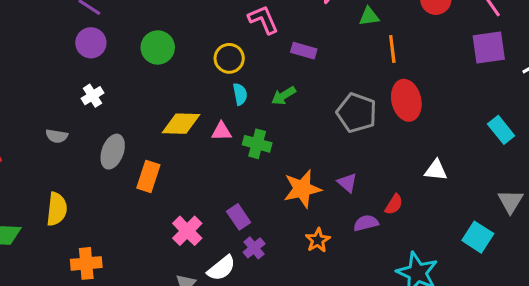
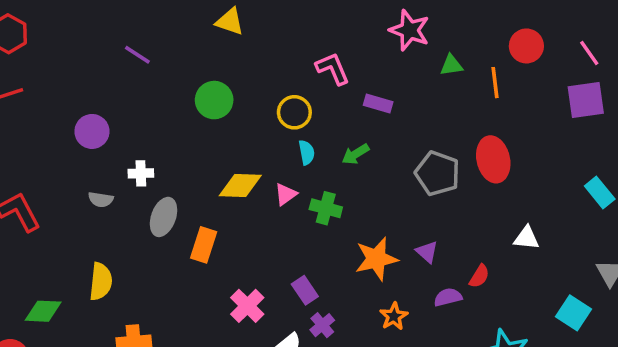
purple circle: (91, 43) -> (92, 131), moved
orange line: (392, 49) -> (495, 83), moved
white cross: (92, 96) -> (141, 173), moved, turned 30
pink triangle: (221, 131) -> (286, 194), turned -35

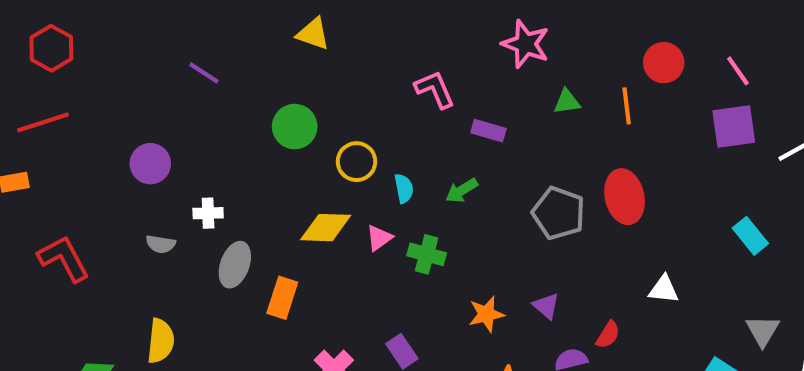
green triangle: (451, 65) -> (567, 102), moved
yellow circle: (294, 112) -> (356, 162), moved
orange star: (376, 259) -> (486, 314), size x0.7

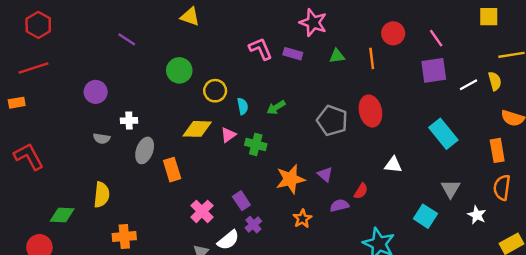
purple rectangle: (488, 131) -> (293, 54), moved
cyan rectangle: (750, 236) -> (443, 134), size x1.4
red L-shape: (64, 258) -> (29, 156), moved
orange rectangle: (282, 298) -> (172, 170), turned -35
orange star: (486, 314) -> (290, 179), size x1.4

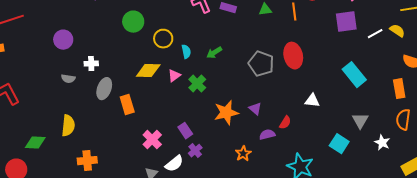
yellow semicircle: (495, 81) -> (397, 31), turned -42
green cross: (256, 144) -> (197, 84), turned 30
orange star: (302, 219) -> (243, 154), moved

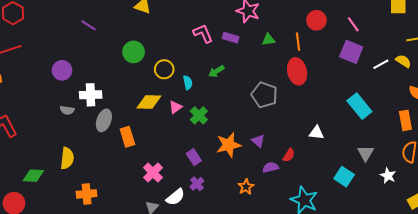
purple square: (346, 22) -> (351, 52), turned 30
green arrow: (214, 53) -> (216, 71), moved
red ellipse: (293, 56) -> (297, 71), moved
white cross: (91, 64) -> (91, 95), size x1.5
purple rectangle: (185, 131) -> (194, 157), moved

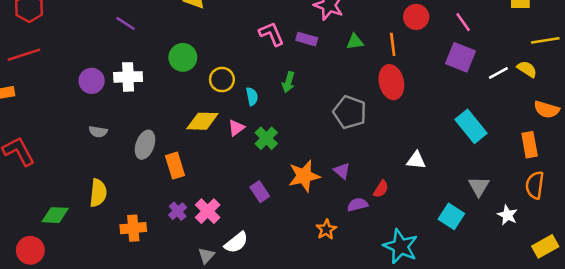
green arrow: (216, 71) -> (288, 82), turned -42
white cross: (91, 95) -> (128, 77), moved
purple cross: (197, 184) -> (178, 211), moved
orange cross: (87, 194) -> (133, 228), moved

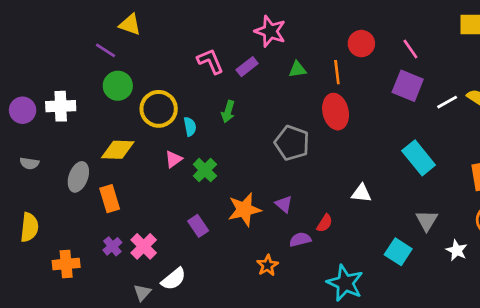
purple line: (125, 23) -> (106, 50), moved
purple rectangle: (307, 39) -> (247, 67), turned -54
yellow circle: (222, 80) -> (159, 109), size x1.4
yellow diamond: (202, 121) -> (118, 150), moved

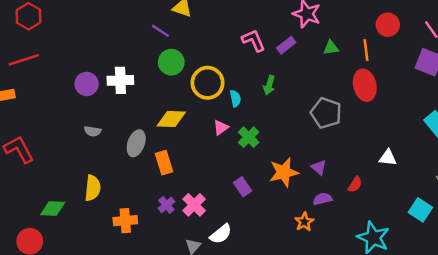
purple semicircle: (300, 239) -> (322, 199), moved

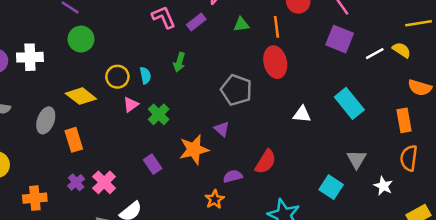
yellow circle: (208, 83) -> (117, 77), moved, size x0.7
yellow diamond: (171, 119) -> (81, 96), turned 36
white triangle: (388, 158) -> (302, 114), moved
purple triangle: (319, 167) -> (222, 129), moved
red semicircle: (355, 184) -> (266, 162), size x1.5

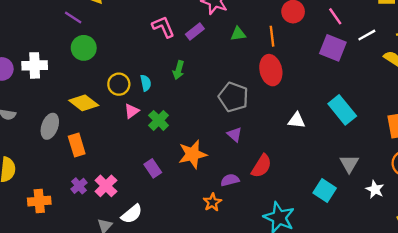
white line: (375, 54) -> (367, 35), moved
purple triangle: (222, 129) -> (235, 134), moved

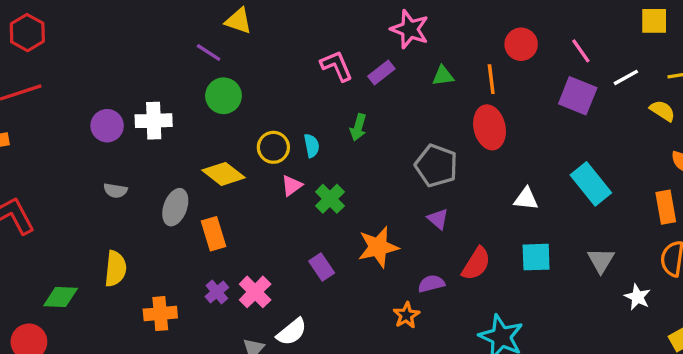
cyan square: (325, 191) -> (536, 257), moved, turned -35

